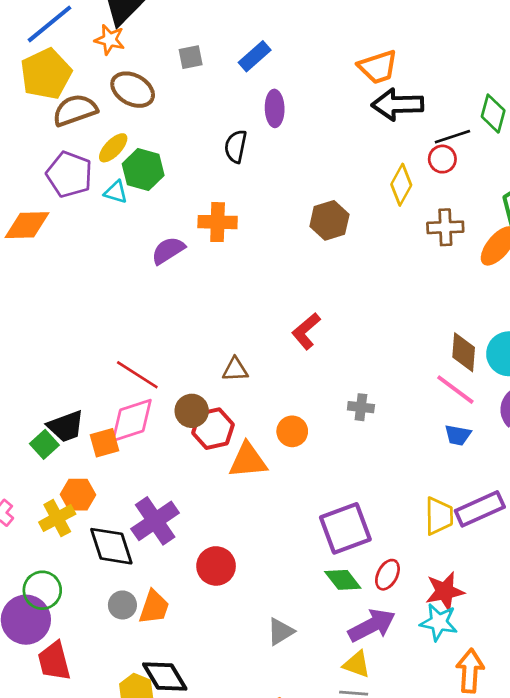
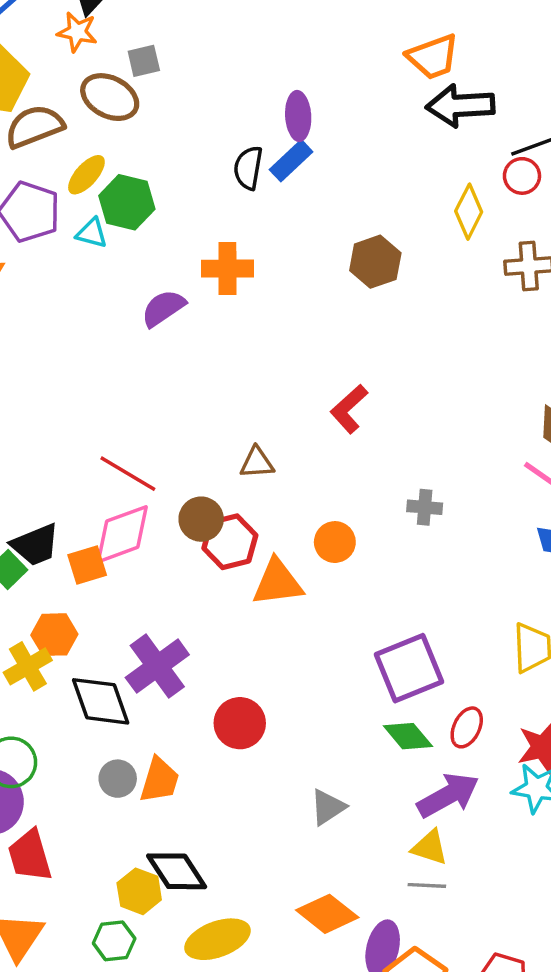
blue rectangle: (255, 56) -> (291, 161), moved
gray square: (191, 57) -> (144, 61), moved

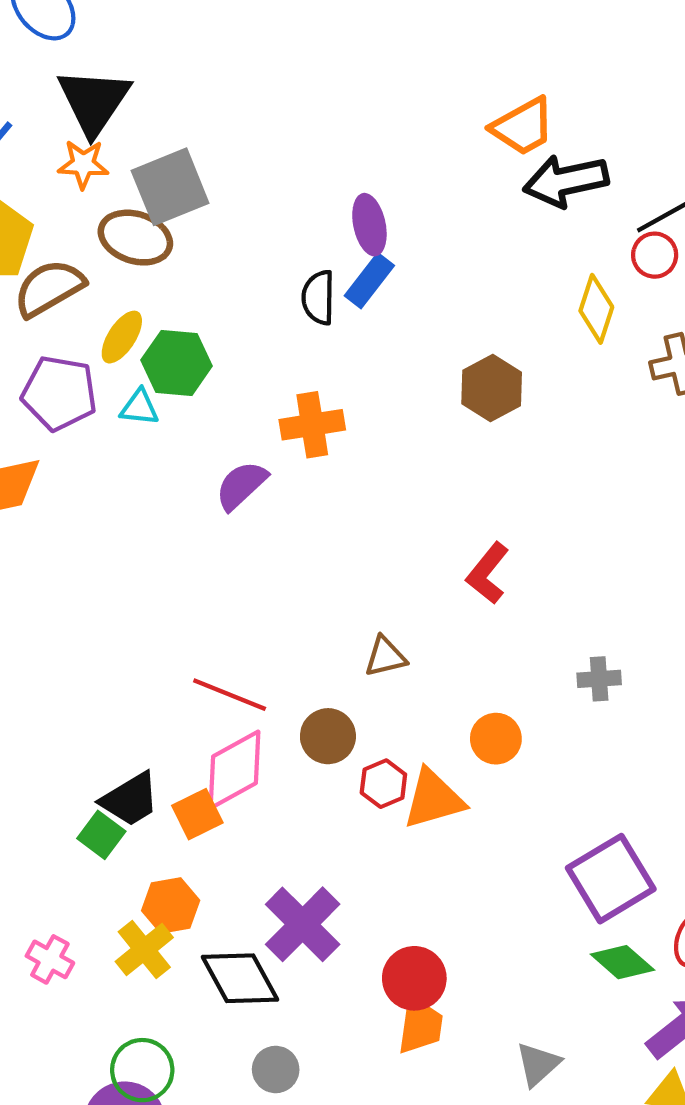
gray square: (144, 61) -> (170, 187), size x1.8
red hexagon: (230, 542) -> (383, 784), moved, size x0.7
orange trapezoid: (159, 780) -> (420, 1025), moved

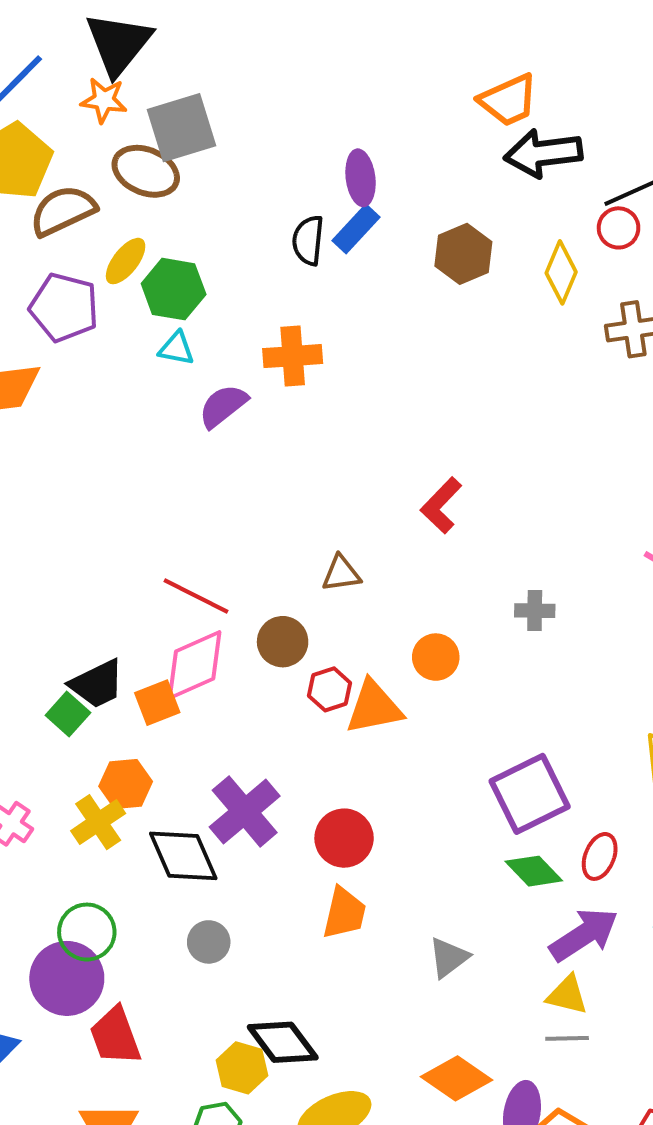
brown hexagon: (492, 388) -> (463, 254), moved
cyan triangle: (139, 407) -> (177, 348), moved
red circle: (414, 978) -> (344, 838), moved

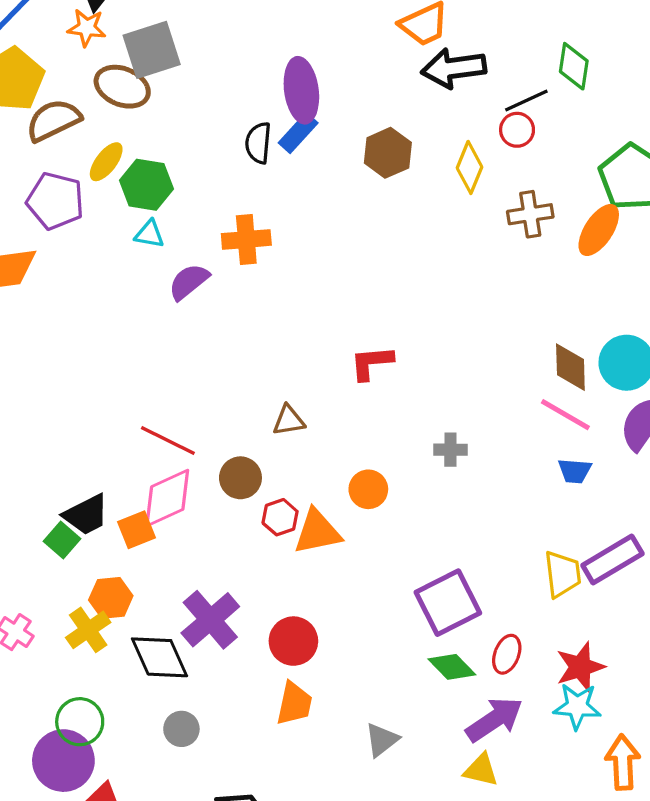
purple ellipse: (361, 178) -> (301, 90), size x1.4
red L-shape: (441, 505) -> (372, 363), turned 42

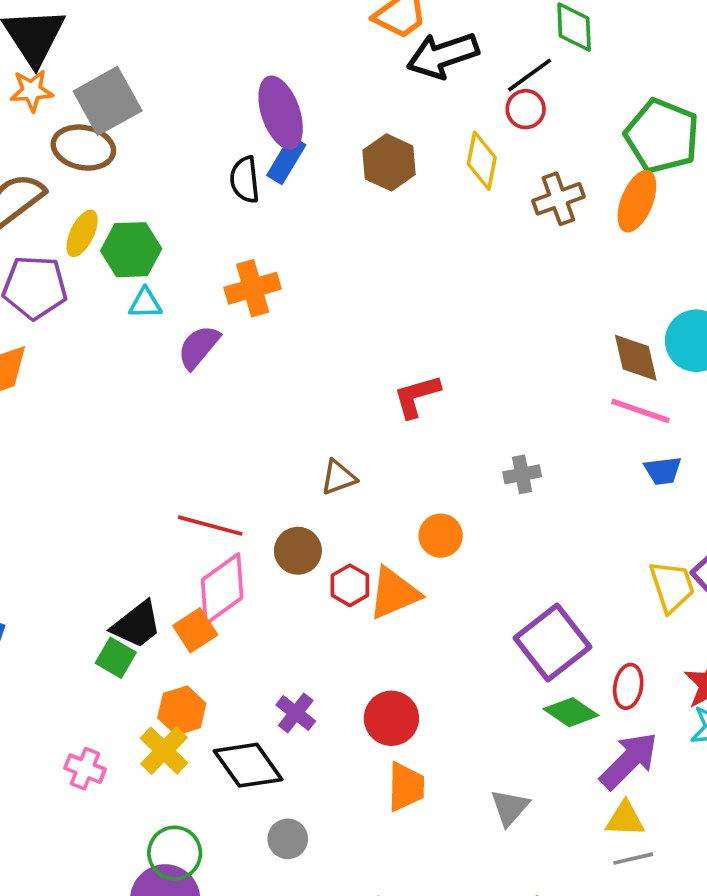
purple cross: (210, 620) -> (296, 713), size x0.6

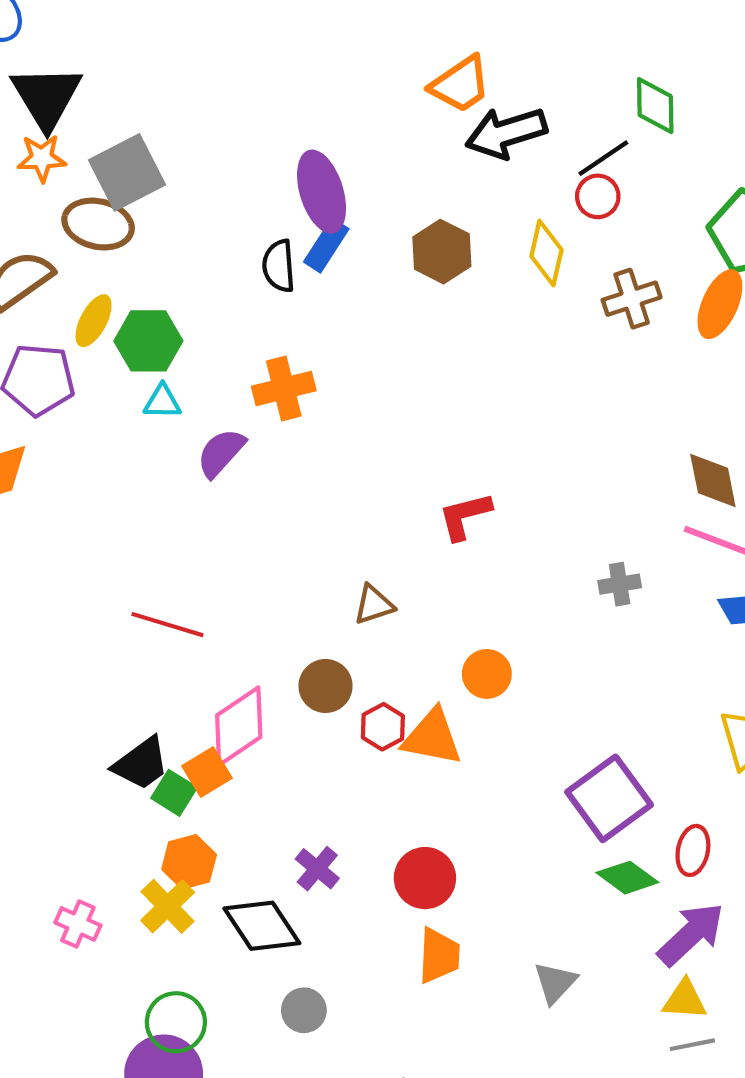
gray cross: (522, 474) -> (620, 584), moved
red line: (210, 526) -> (167, 625), moved
orange triangle: (394, 593) -> (432, 737), turned 32
green square: (116, 658) -> (174, 793), moved

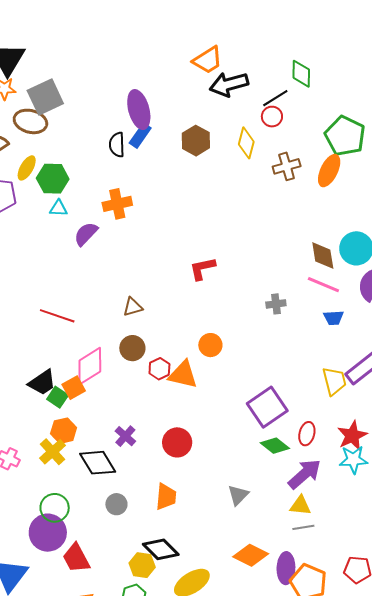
brown triangle: (374, 605) -> (133, 307), moved
orange trapezoid: (439, 956) -> (166, 497), moved

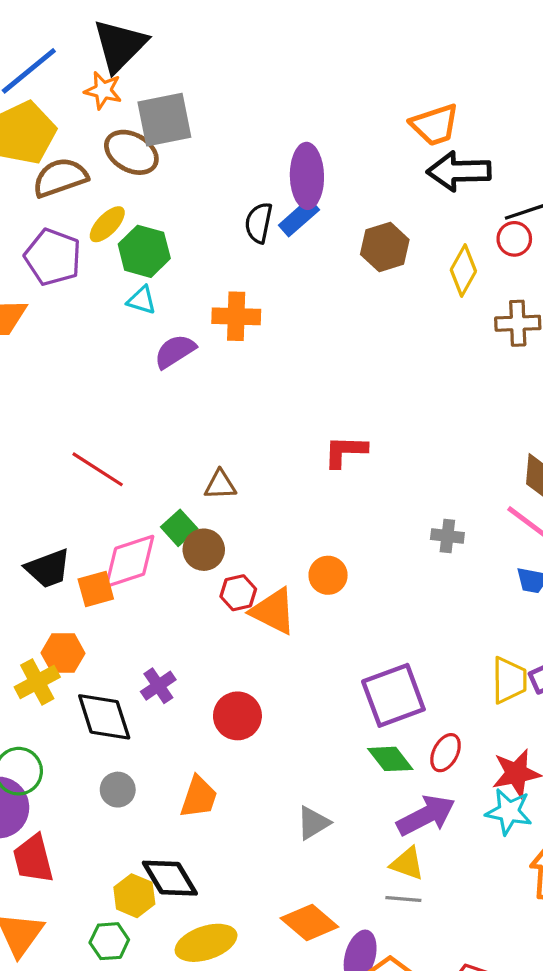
green square: (58, 397) -> (179, 528), moved

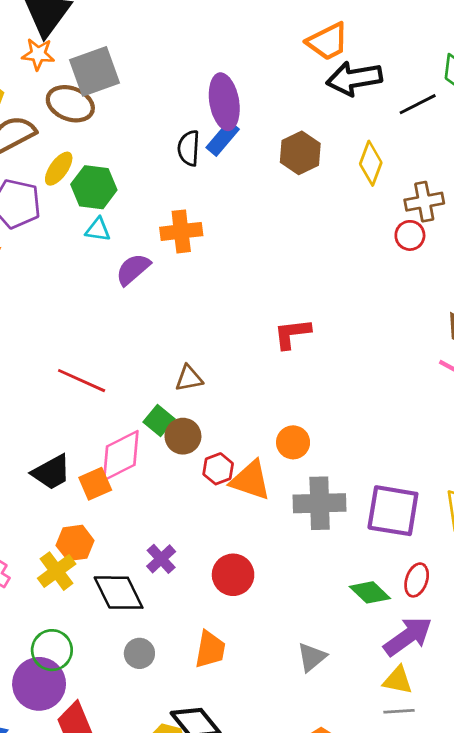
red circle: (514, 239) -> (410, 235), moved
gray cross: (447, 536) -> (320, 503), moved, size x1.8
purple square: (393, 695) -> (393, 511), moved, turned 38

